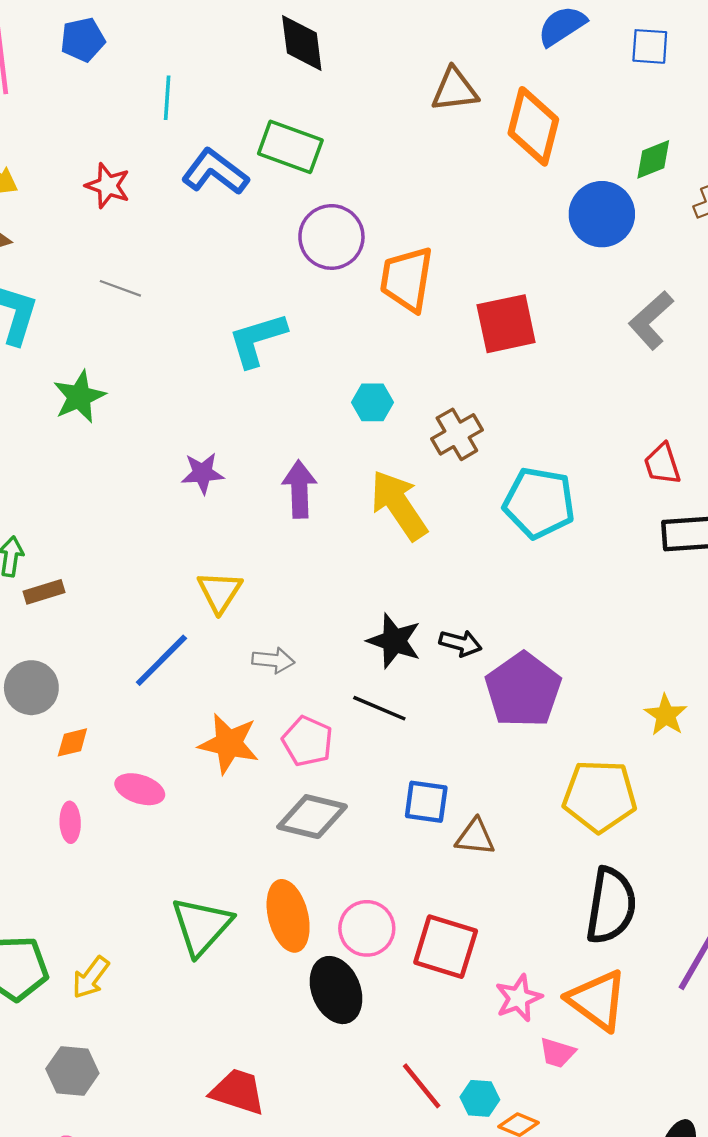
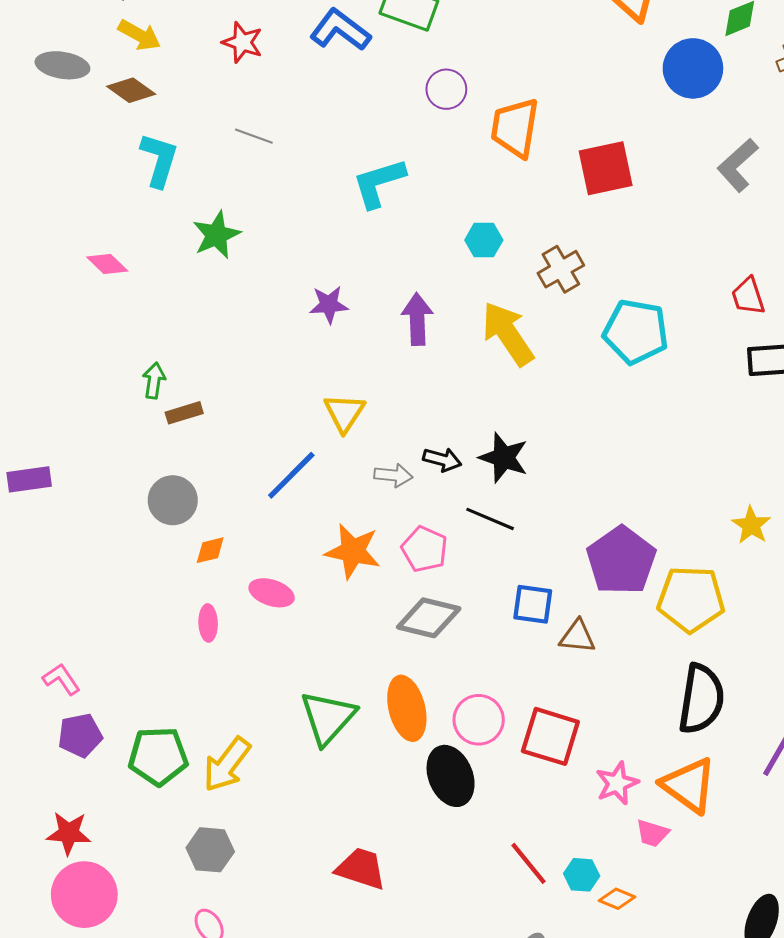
purple circle: (331, 237) -> (446, 89), size x0.7
black arrow: (460, 643) -> (442, 460), moved
purple pentagon: (523, 690) -> (621, 561), moved
yellow arrow: (91, 977) -> (227, 765), size x1.4

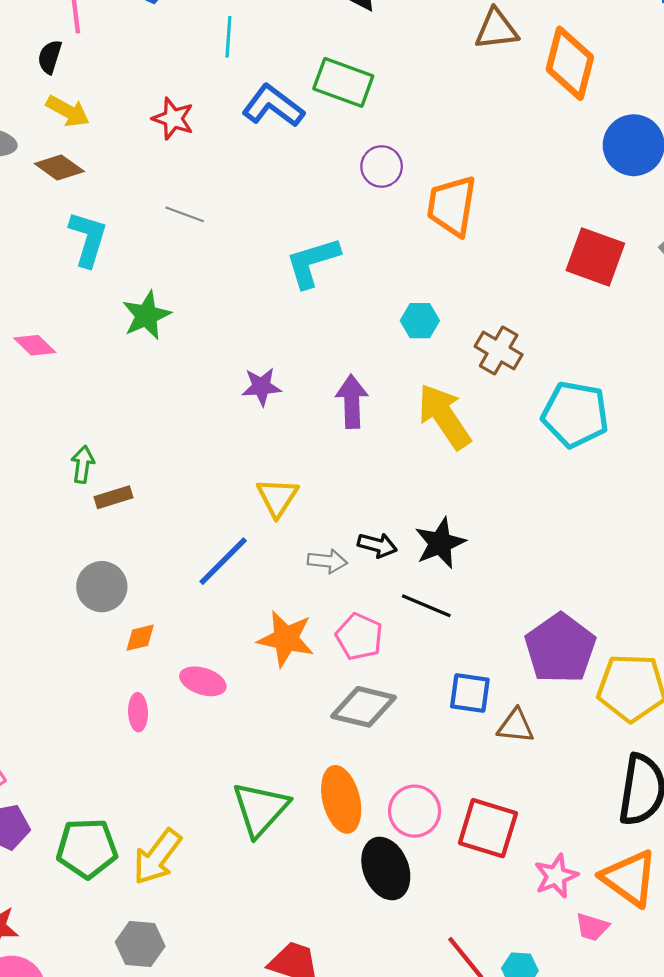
red square: (606, 168) -> (595, 257), moved, turned 32
brown cross: (561, 269) -> (499, 350), turned -30
black star: (504, 458) -> (440, 543), turned 30

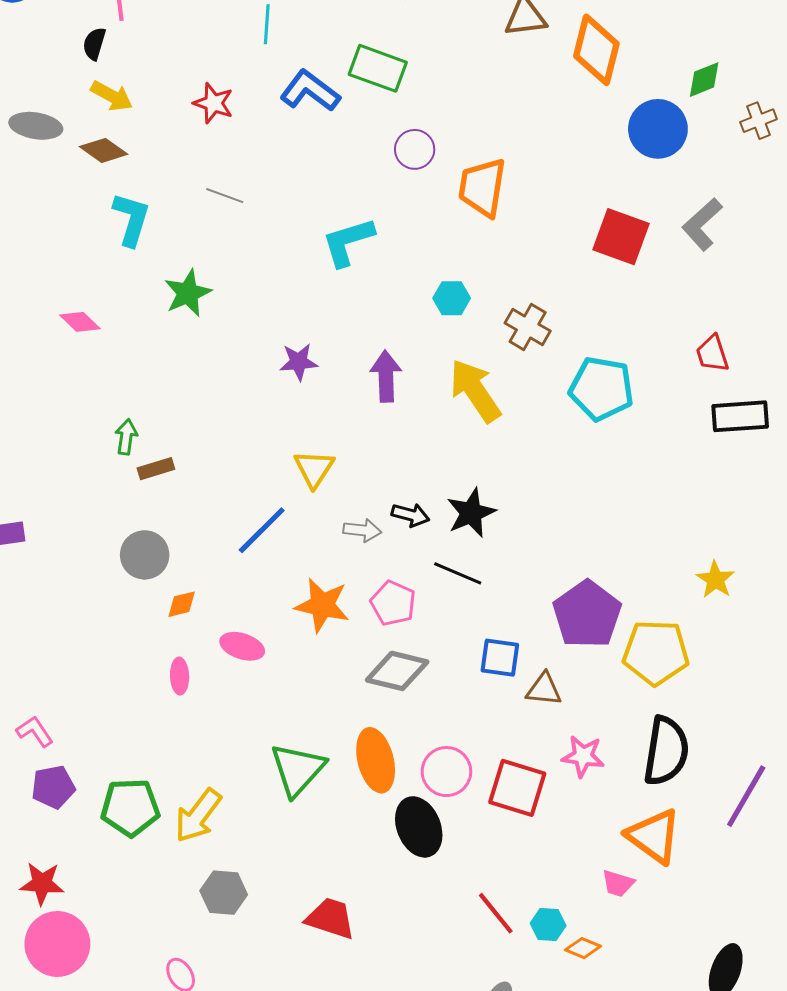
pink star: (556, 876) -> (583, 756), moved, turned 30
gray hexagon: (140, 944) -> (224, 893), moved

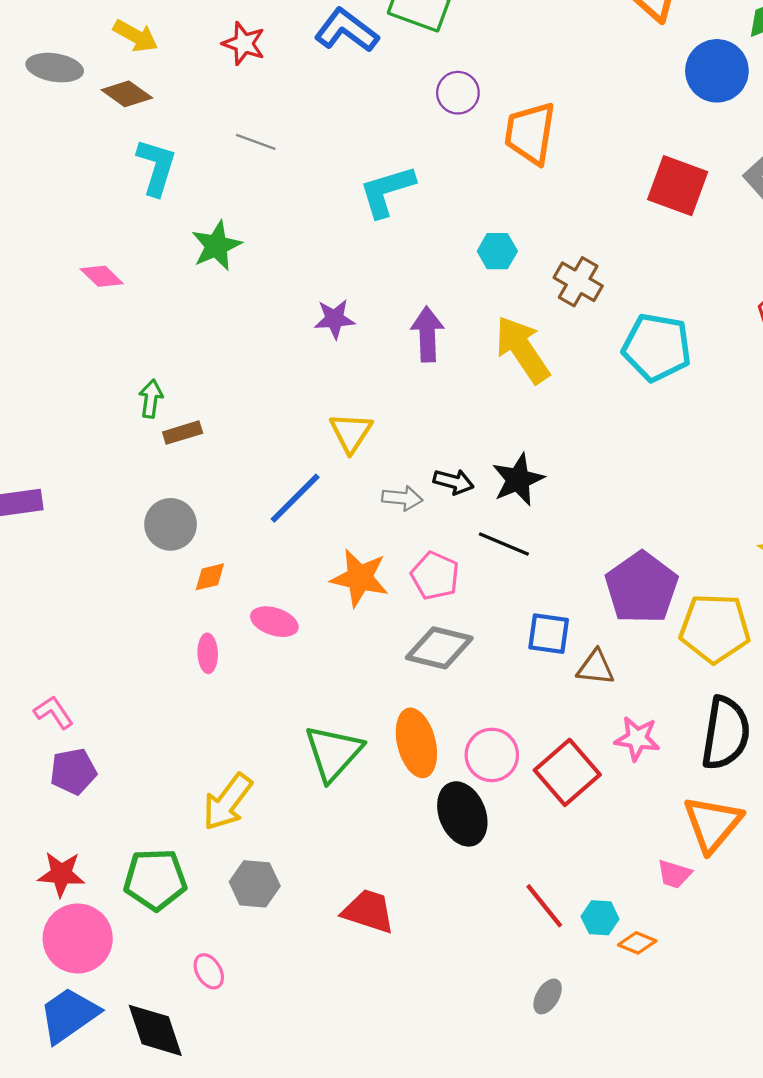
red square: (517, 788) -> (567, 772), turned 32
green pentagon: (130, 807) -> (155, 880), moved
orange triangle: (654, 836) -> (713, 824), turned 34

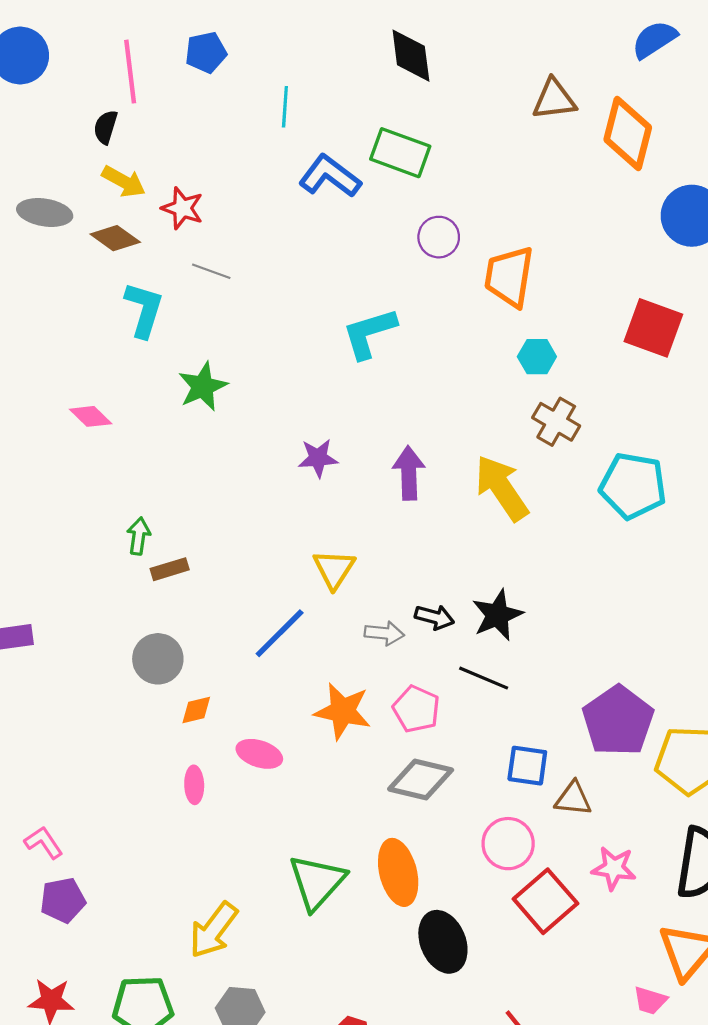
red star: (244, 44) -> (182, 208), moved
gray line: (256, 142) -> (211, 271), moved
cyan hexagon: (497, 251) -> (537, 357), moved
pink circle: (492, 755) -> (508, 844), moved

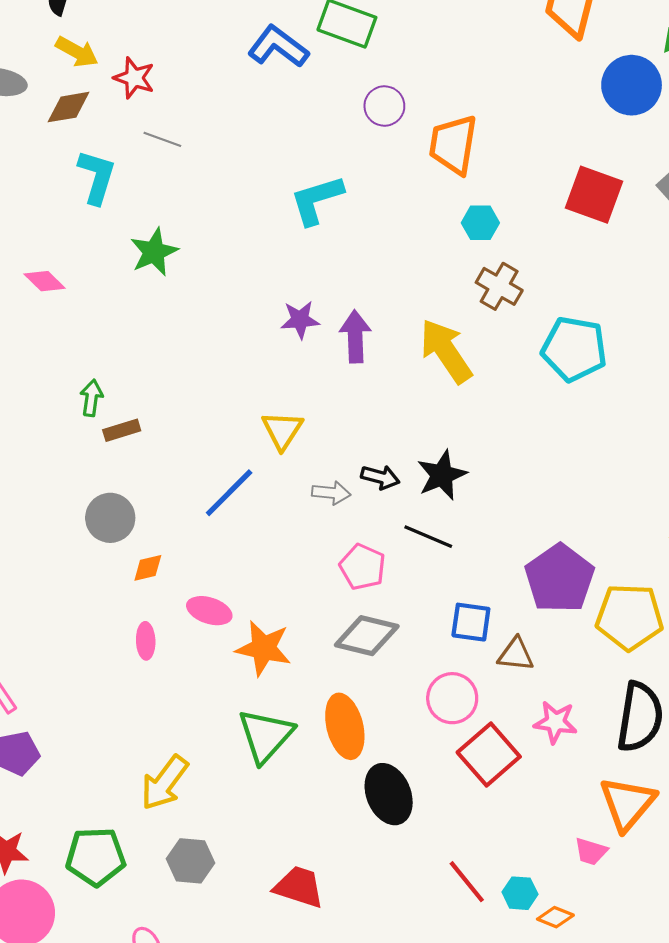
brown diamond: (115, 238) -> (69, 107), turned -45
purple star: (318, 458) -> (300, 320), moved
orange star: (343, 711) -> (263, 648), moved

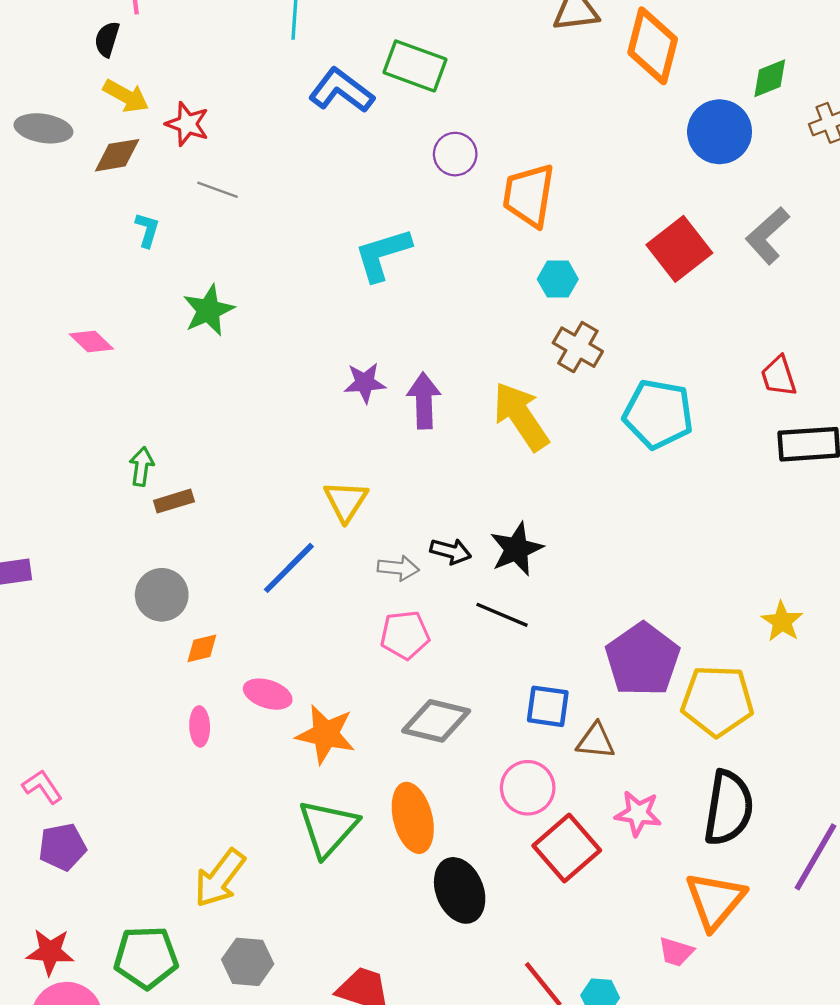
cyan L-shape: (97, 177) -> (147, 230), size x0.6
red square: (594, 195) -> (679, 249), turned 32
pink pentagon: (363, 567) -> (405, 635), moved, turned -30

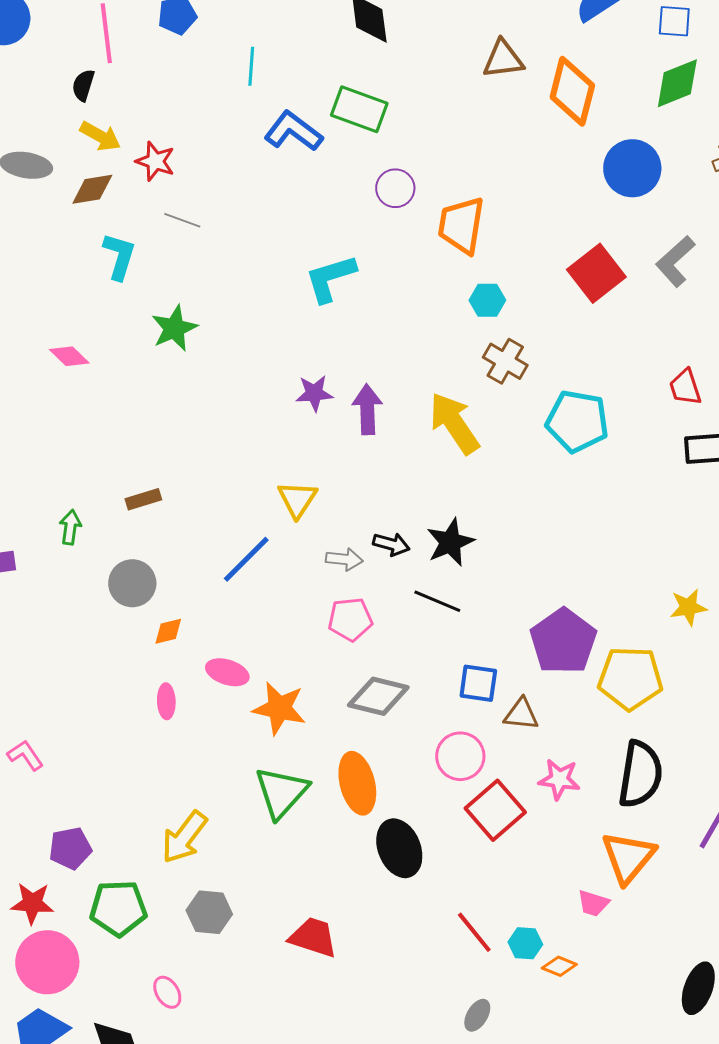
green diamond: (770, 78) -> (677, 83), moved, size x1.4
cyan L-shape: (147, 230) -> (119, 256), size x1.5
green arrow: (142, 466) -> (70, 527), moved
yellow star: (782, 622) -> (688, 607), turned 30
purple pentagon: (62, 847) -> (70, 848), moved

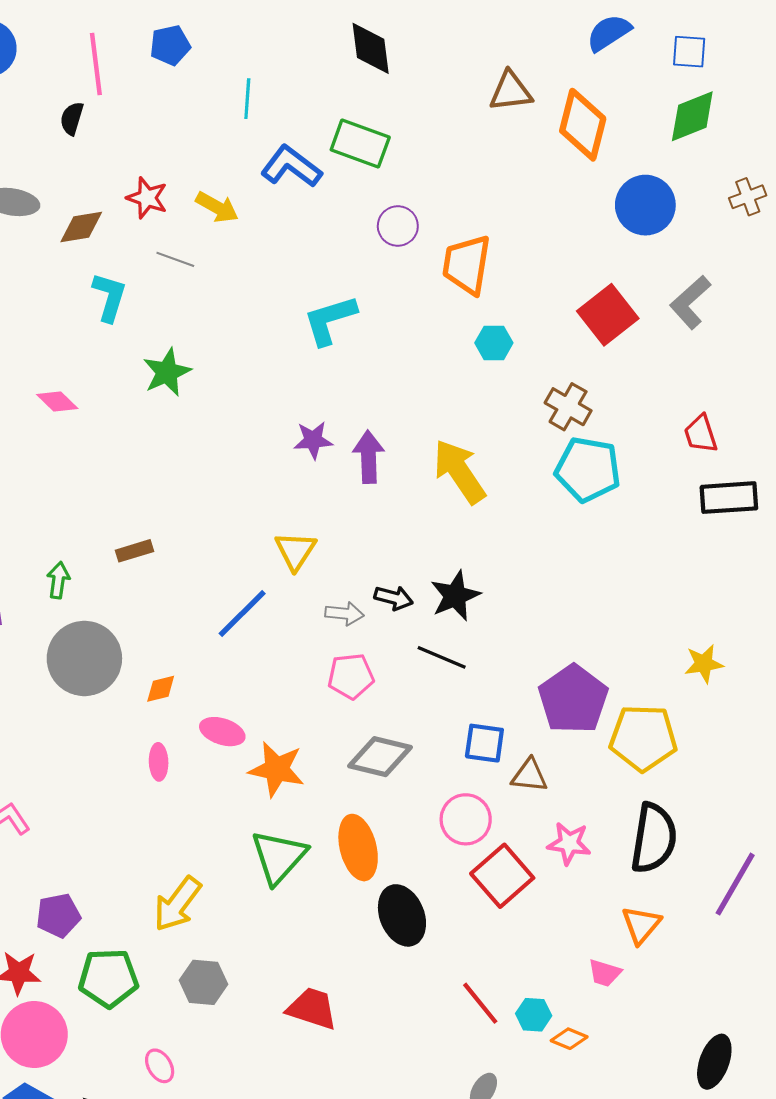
yellow arrow: (100, 136) -> (217, 207), moved
brown cross: (505, 361) -> (568, 407), moved
gray circle: (132, 583) -> (84, 658), moved, size x1.5
orange triangle: (628, 857) -> (641, 925), size x0.7

